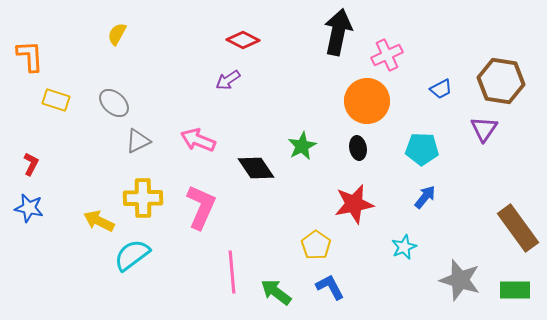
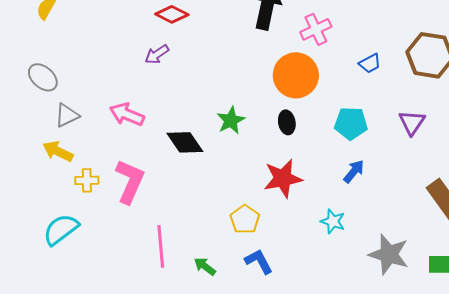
purple triangle: (484, 129) -> (412, 122), moved
yellow cross: (143, 198) -> (87, 180), moved, size x0.6
yellow arrow: (99, 221) -> (58, 151), moved
cyan star: (404, 247) -> (333, 221), turned -30
green arrow: (276, 292) -> (205, 266), size x0.7

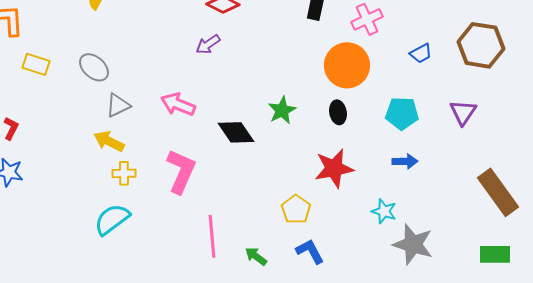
blue arrow: (354, 171) -> (405, 161), turned 50
yellow cross: (87, 180) -> (124, 173), moved
gray star: (389, 254) -> (413, 244), moved

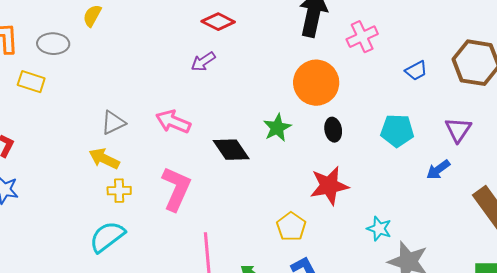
orange circle: (347, 65) -> (316, 83), moved
gray ellipse: (94, 67) -> (53, 44), moved, turned -40
blue arrow: (405, 161) -> (438, 170), moved, turned 145

